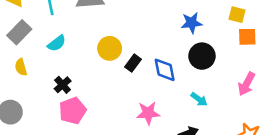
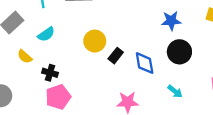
yellow semicircle: (21, 67) -> (25, 57), moved, turned -35
black cross: (63, 85) -> (50, 73), turned -35

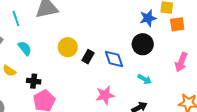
blue star: (171, 21) -> (148, 18), moved
cyan semicircle: (46, 34) -> (25, 48), turned -84

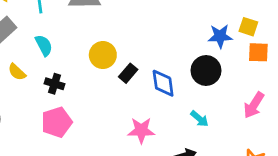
black cross: (34, 81) -> (54, 84), moved

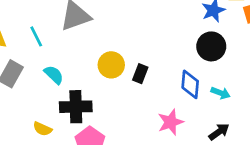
yellow semicircle: (17, 72) -> (42, 129), moved
blue diamond: (163, 83) -> (190, 84), moved, turned 32
black cross: (54, 84) -> (76, 107), size x1.6

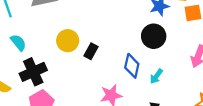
cyan arrow: (221, 93) -> (156, 76), turned 98
black cross: (76, 107) -> (33, 72), turned -30

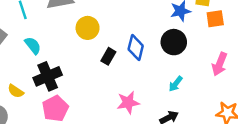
yellow circle: (68, 41) -> (88, 28), moved
blue diamond: (132, 66) -> (136, 47), moved

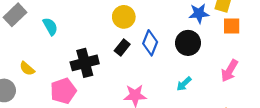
yellow circle: (88, 28) -> (124, 17), moved
black cross: (48, 76) -> (85, 63), moved

